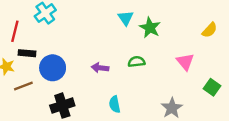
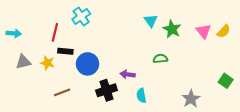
pink triangle: (185, 62) -> (204, 31), moved
purple arrow: (100, 68) -> (128, 74), moved
brown line: (23, 86) -> (62, 92), moved
black cross: (62, 106) -> (107, 90), moved

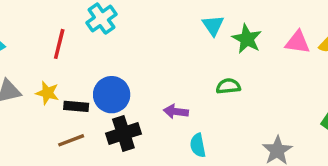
pink triangle: (204, 31) -> (298, 42), turned -42
black rectangle: (65, 51) -> (76, 106), moved
black cross: (107, 90) -> (123, 134), moved

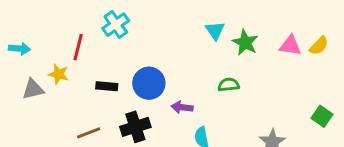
yellow star: (47, 93) -> (59, 74), moved
blue circle: (112, 95) -> (149, 83), moved
black rectangle: (76, 106) -> (107, 86), moved

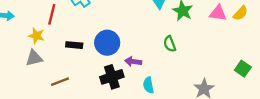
green semicircle: (229, 85) -> (170, 44), turned -105
gray triangle: (33, 89) -> (34, 58), moved
black cross: (135, 127) -> (112, 77), moved

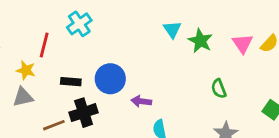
pink triangle: (218, 13) -> (243, 44), turned 48
green semicircle: (170, 44) -> (219, 89), moved
black cross: (112, 77) -> (84, 113), moved

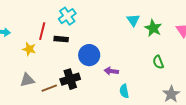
black rectangle: (71, 82) -> (61, 39), moved
green semicircle: (219, 89) -> (158, 62), moved
gray triangle: (23, 97) -> (27, 80), moved

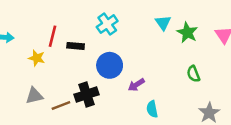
cyan cross: (67, 16) -> (107, 24), moved
purple arrow: (111, 71) -> (136, 85), turned -40

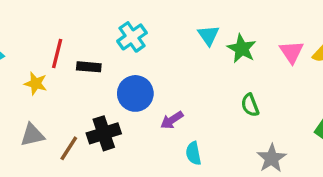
brown line: (61, 105) -> (69, 148), turned -36

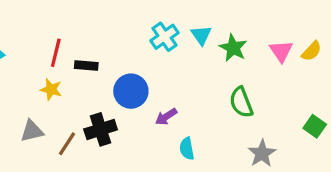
cyan cross: (132, 37) -> (164, 37), moved
yellow star: (36, 83) -> (51, 89), moved
green semicircle: (250, 105) -> (241, 102), size x1.4

